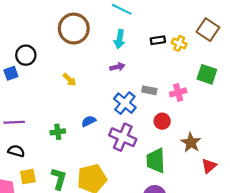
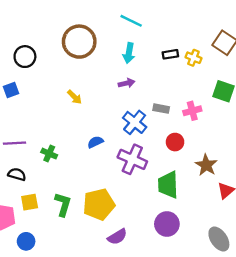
black circle: (26, 55) -> (25, 57), moved
green cross: (58, 132) -> (49, 154), moved, turned 32

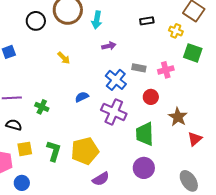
cyan arrow: (129, 53) -> (97, 20), moved
black circle: (25, 57) -> (36, 21), moved
yellow cross: (193, 58) -> (176, 31), moved

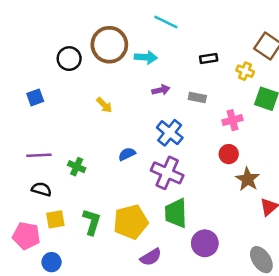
cyan arrow: (97, 20) -> (146, 57), turned -96
gray rectangle: (139, 68) -> (197, 97), moved
red circle: (151, 97) -> (229, 154), moved
green trapezoid: (145, 134) -> (176, 213), moved

